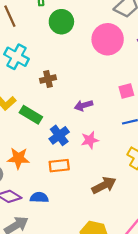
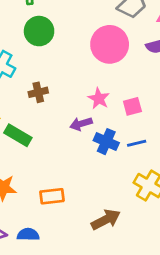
green circle: (61, 22) -> (39, 31), moved
blue cross: (59, 135) -> (106, 142), moved, turned -30
pink star: (90, 140) -> (99, 99), moved, turned -30

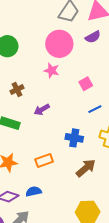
pink star: (99, 99) -> (52, 71), moved
purple arrow: (81, 124) -> (42, 110), moved
blue cross: (106, 142) -> (74, 138), moved

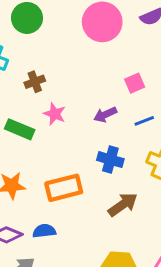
pink star: (52, 71) -> (55, 114), moved
purple arrow: (42, 110) -> (105, 115), moved
orange rectangle: (44, 161) -> (64, 188), size x1.4

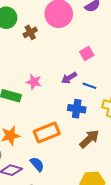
brown cross: (35, 82) -> (30, 32), moved
blue line: (144, 121) -> (89, 86), moved, turned 48
blue semicircle: (44, 231) -> (37, 164), turned 63

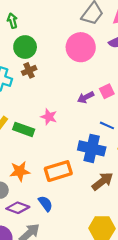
brown cross: (30, 32) -> (29, 70), moved
purple arrow: (69, 78) -> (86, 97), moved
blue cross: (77, 109) -> (92, 148), size x1.4

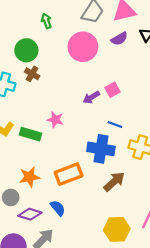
green arrow: (12, 21) -> (46, 21), moved
brown cross: (29, 70) -> (32, 74), turned -32

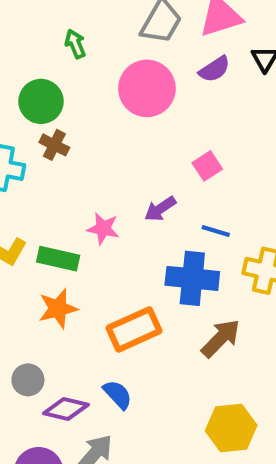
purple arrow: (91, 97) -> (160, 209), moved
orange star: (29, 177) -> (58, 309), moved

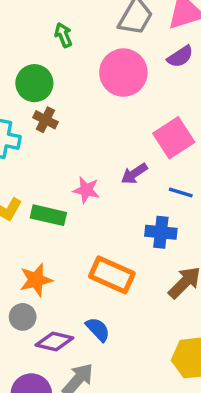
pink square: (207, 166) -> (174, 138), size x1.6
blue cross: (192, 278) -> (161, 232), size x0.7
orange star: (58, 309) -> (36, 280), moved
orange rectangle: (134, 329) -> (112, 275), turned 48

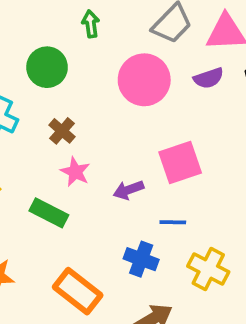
brown cross: (45, 120) -> (62, 131), moved
pink star: (86, 190) -> (75, 172), moved
blue line: (181, 192) -> (173, 222), turned -30
green rectangle: (48, 215) -> (49, 213), moved

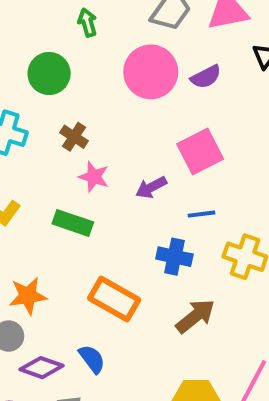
purple semicircle: (209, 78) -> (206, 77), moved

